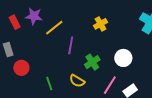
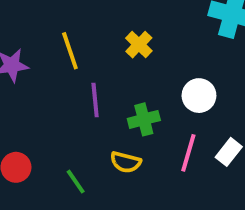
yellow line: (54, 28) -> (70, 51), moved, turned -54
green cross: (92, 62) -> (144, 119), turned 35

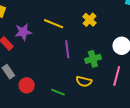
yellow line: (70, 51) -> (54, 24), turned -48
green line: (76, 182) -> (58, 92), turned -32

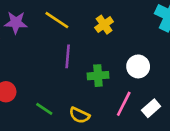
yellow semicircle: (84, 81) -> (79, 115), moved

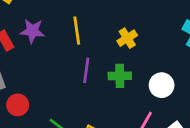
yellow line: (57, 20) -> (77, 31), turned 45
green cross: (98, 76) -> (120, 76), moved

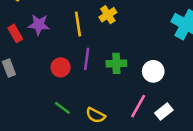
yellow cross: (127, 38) -> (108, 15), moved
red circle: (18, 105) -> (61, 67), moved

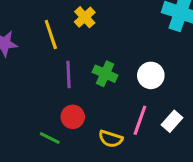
green cross: (116, 63) -> (105, 74), turned 36
red circle: (61, 67) -> (73, 117), moved
yellow semicircle: (96, 115) -> (111, 139), moved

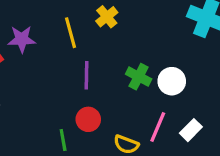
green cross: (105, 74) -> (139, 77), moved
green line: (50, 138) -> (63, 140), turned 50

